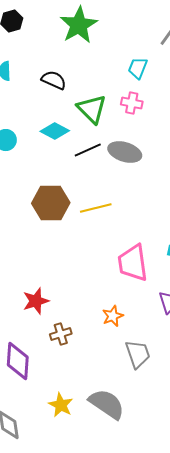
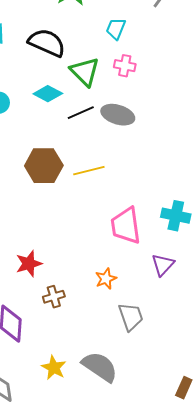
cyan trapezoid: (138, 68) -> (116, 29), moved
black semicircle: (54, 80) -> (47, 43), size x1.5

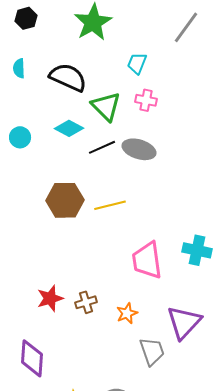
purple triangle: (163, 265) -> (184, 322), moved, size x1.5
brown cross: (54, 297) -> (86, 302), moved

